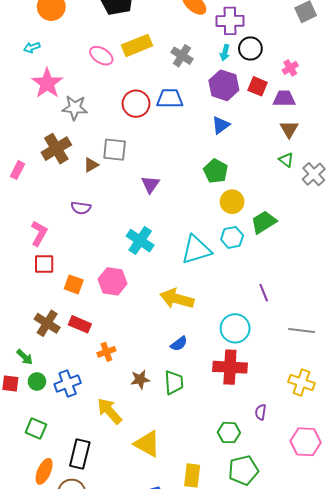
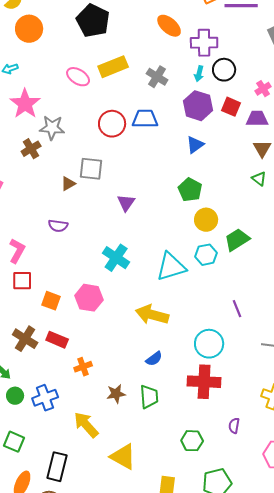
brown cross: (56, 149) -> (31, 149), moved, size x0.7
green hexagon: (229, 433) -> (192, 441), moved

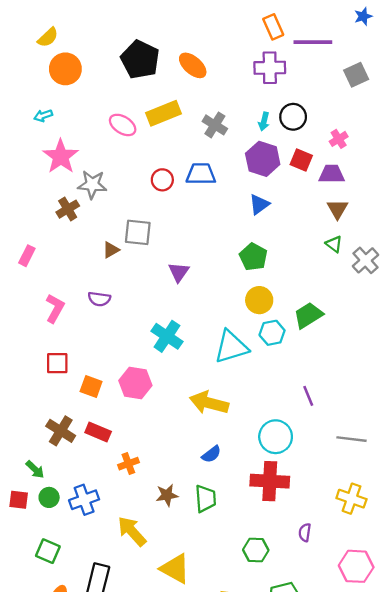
orange ellipse: (169, 26) -> (193, 65), moved
purple cross: (204, 43) -> (270, 68), moved
red circle: (112, 124) -> (162, 180), size x0.7
yellow circle: (206, 220) -> (259, 300), moved
pink L-shape: (17, 251) -> (55, 308), moved

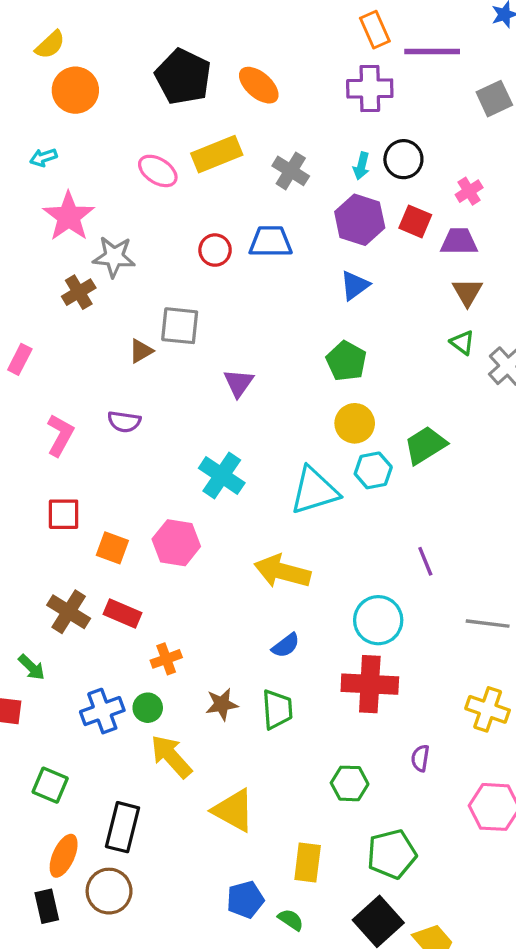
green circle: (49, 497) -> (148, 708), moved

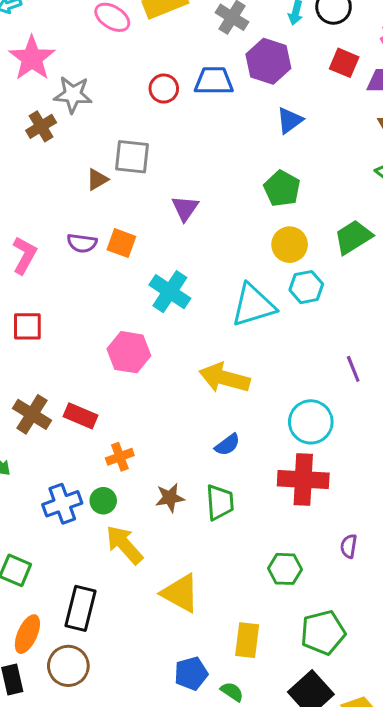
purple hexagon: (360, 220) -> (268, 61), moved
green trapezoid: (425, 445) -> (353, 237), moved
orange square: (112, 548) -> (121, 243), moved

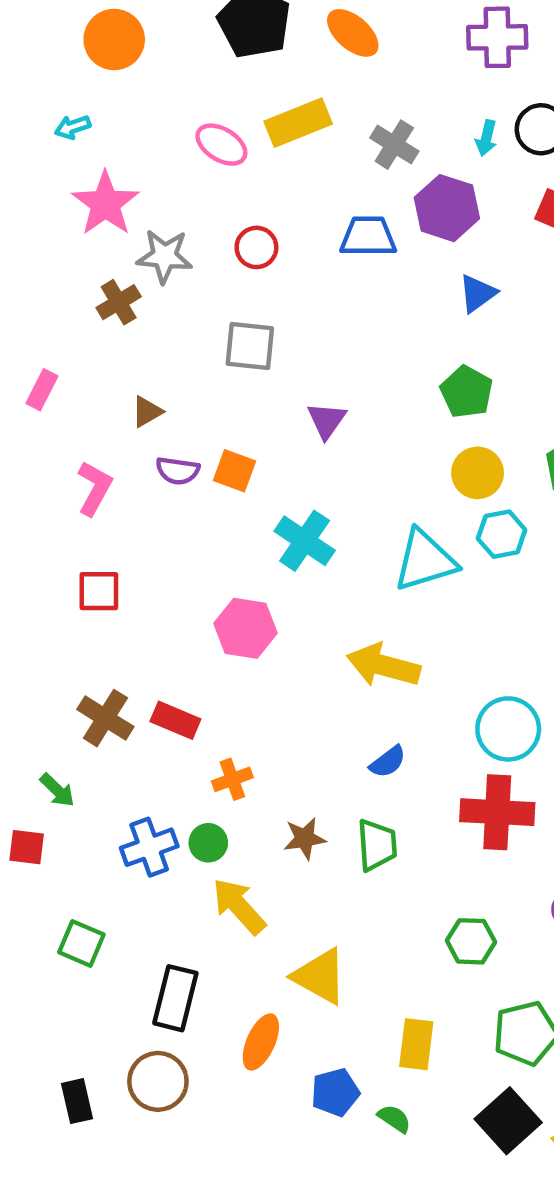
red circle: (164, 89) -> (256, 247), moved
brown triangle: (97, 179) -> (147, 412), moved
orange ellipse: (27, 634) -> (261, 1042), moved

